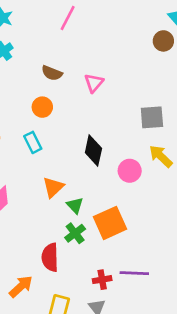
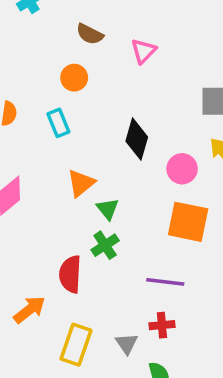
orange square: (110, 223) -> (188, 222), moved, turned 32
purple line: (134, 273) -> (165, 282), moved
red cross: (102, 280) -> (162, 325), moved

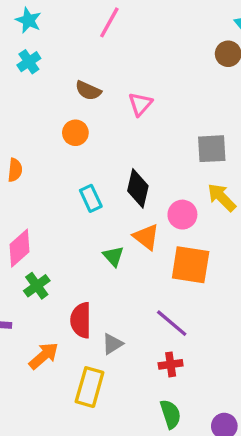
cyan rectangle: (58, 123) -> (91, 198), moved
orange triangle: (81, 183) -> (146, 237), moved, turned -40
green cross: (105, 245) -> (37, 286), moved
purple line: (165, 282) -> (172, 323), turned 36
gray triangle: (127, 344) -> (112, 344), moved, turned 35

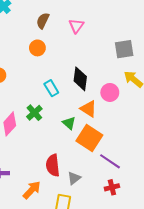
brown semicircle: (88, 91) -> (43, 21), turned 98
orange square: (191, 265) -> (89, 138), moved, turned 30
green cross: (37, 286) -> (34, 113), moved

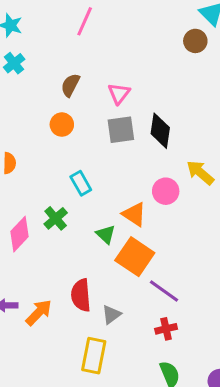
gray square: (124, 49) -> (121, 130), moved
black diamond: (80, 79) -> (160, 131), moved
orange arrow: (32, 190) -> (39, 312), moved

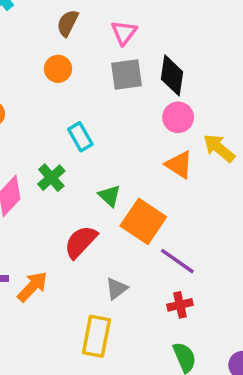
yellow arrow: (200, 173) -> (219, 148), moved
pink circle: (166, 191) -> (178, 117), moved
orange triangle: (134, 214) -> (179, 165), moved
red semicircle: (81, 295) -> (81, 242), moved, turned 48

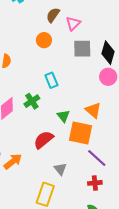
pink triangle: (124, 33) -> (73, 23), moved
orange triangle: (179, 165) -> (93, 110), moved
orange square: (143, 221) -> (81, 133), turned -30
gray triangle: (117, 289) -> (60, 169), turned -40

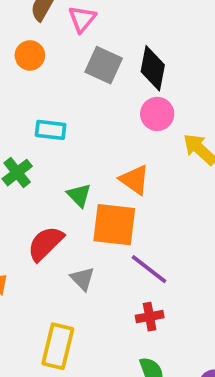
gray square: (82, 49) -> (104, 65), turned 30
cyan rectangle: (51, 80) -> (51, 130), turned -56
gray triangle: (60, 169) -> (82, 279), moved

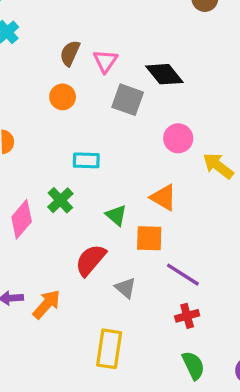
black diamond: (153, 68) -> (164, 74), moved, turned -45
orange square: (114, 225) -> (149, 238), size x0.7

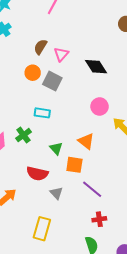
gray square: (128, 100) -> (52, 81), moved
red semicircle: (91, 260) -> (37, 174), turned -125
red cross: (187, 316) -> (99, 219), moved

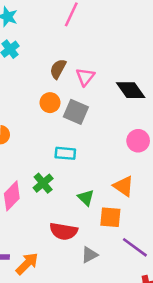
gray triangle: (56, 193) -> (89, 255), turned 48

